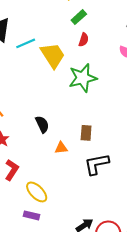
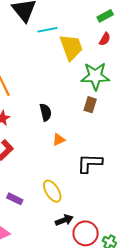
brown rectangle: (86, 133) -> (90, 105), moved
orange triangle: (61, 148) -> (59, 140), turned -32
yellow ellipse: (37, 192) -> (52, 191), moved

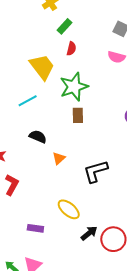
cyan line: (48, 30) -> (28, 101), moved
black semicircle: (46, 112) -> (38, 137), turned -36

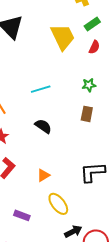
yellow trapezoid: (42, 67) -> (63, 37), moved
green star: (74, 87) -> (89, 85), size x0.5
orange triangle: (59, 158) -> (43, 175), moved

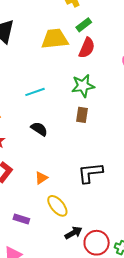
yellow trapezoid: (63, 37) -> (55, 39), turned -68
red semicircle: (94, 47) -> (87, 48), size x1.5
green star: (89, 85) -> (83, 86), size x1.6

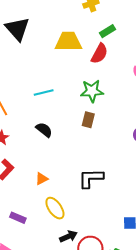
green rectangle: (84, 25) -> (107, 31), moved

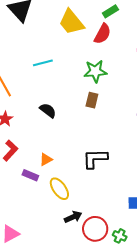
yellow trapezoid: (68, 42) -> (71, 22), turned -128
cyan line: (44, 93) -> (43, 63), moved
purple rectangle: (18, 218) -> (30, 175), moved

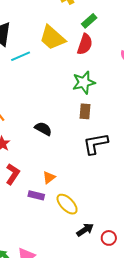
cyan line: (43, 63) -> (21, 56), moved
black L-shape: (95, 159) -> (96, 144), moved
red circle: (95, 229) -> (109, 238), size x0.6

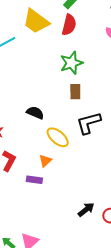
yellow ellipse: (67, 204) -> (58, 137), moved

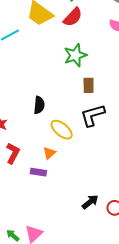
red semicircle: (69, 25) -> (73, 17), turned 30
brown rectangle: (75, 92) -> (89, 85), moved
black semicircle: (35, 113) -> (39, 105), turned 72

